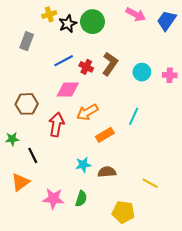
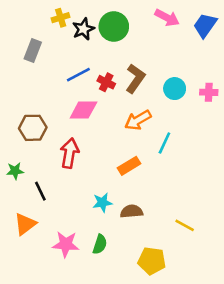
orange arrow: (87, 112) -> (138, 120), moved

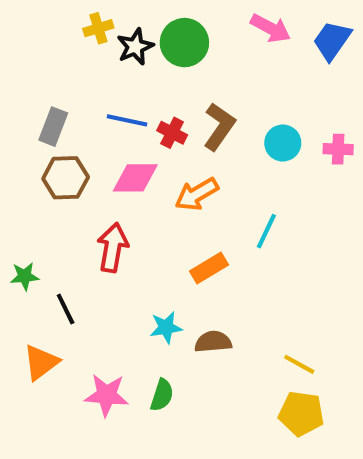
gray rectangle: (33, 51) -> (53, 127), moved
blue line: (78, 75) -> (127, 120), turned 40
orange arrow: (138, 120) -> (197, 194), moved
brown hexagon: (33, 128) -> (66, 178), moved
yellow pentagon: (152, 261) -> (301, 414), moved

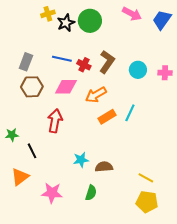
orange rectangle: (209, 268) -> (107, 117), moved
green semicircle: (162, 395) -> (91, 193), moved

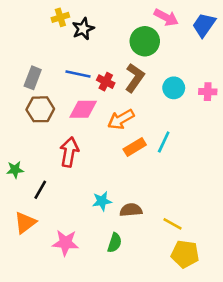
green circle: (90, 21) -> (145, 41), moved
black line: (32, 151) -> (40, 190), turned 56
yellow line: (146, 178) -> (172, 224), moved

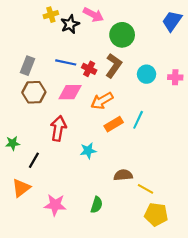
pink arrow: (166, 17) -> (93, 15), moved
cyan star: (102, 201) -> (88, 151), moved
brown semicircle: (131, 210) -> (123, 175), moved

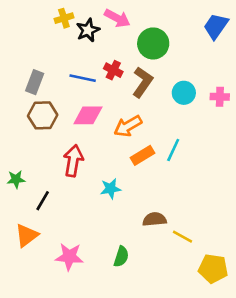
red cross: (89, 69) -> (113, 70), moved
yellow pentagon: (156, 214) -> (213, 269), moved

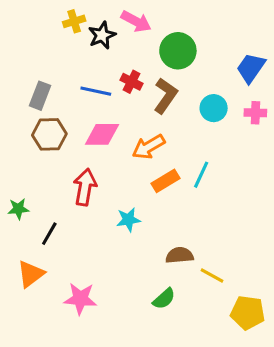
blue trapezoid: (216, 26) -> (251, 68), moved
green semicircle: (121, 257) -> (164, 299), moved, turned 30

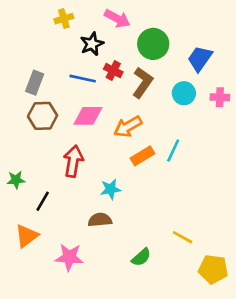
black star: (102, 35) -> (92, 44), moved
blue trapezoid: (251, 68) -> (200, 59), moved
brown semicircle: (179, 255) -> (100, 220), moved

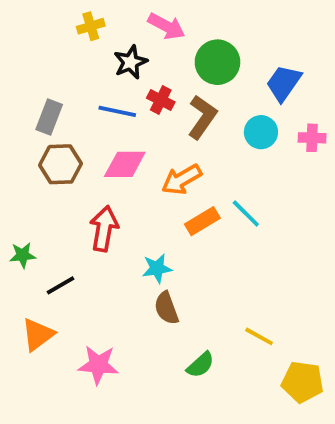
cyan line: (173, 151) -> (246, 213), turned -70
black line: (43, 201) -> (60, 285), turned 30
brown semicircle: (100, 220) -> (166, 308), moved, turned -105

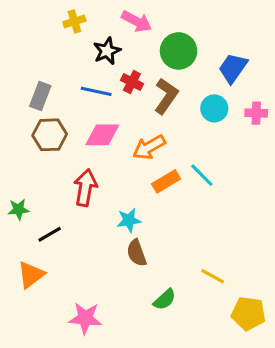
pink star: (98, 365) -> (85, 318), moved

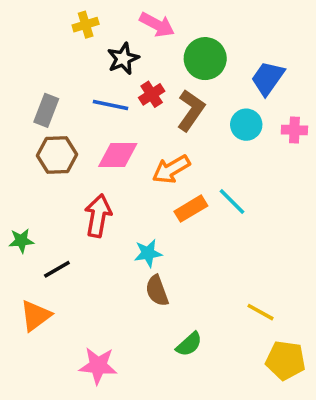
red cross: (132, 82) -> (152, 94), turned 30
yellow line: (213, 276) -> (261, 312), moved

